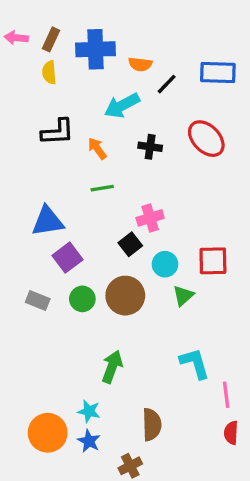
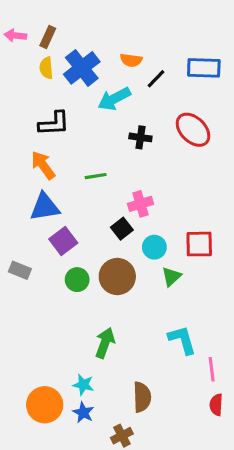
blue cross: (96, 49) -> (82, 68), moved, turned -36
orange arrow: (97, 148) -> (43, 165), moved, size x1.4
gray rectangle: (38, 301) -> (20, 270), moved

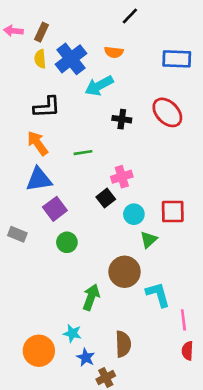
black line: (156, 79) -> (130, 16), moved
brown circle: (117, 277) -> (125, 272), moved
blue star: (83, 412) -> (86, 357), moved

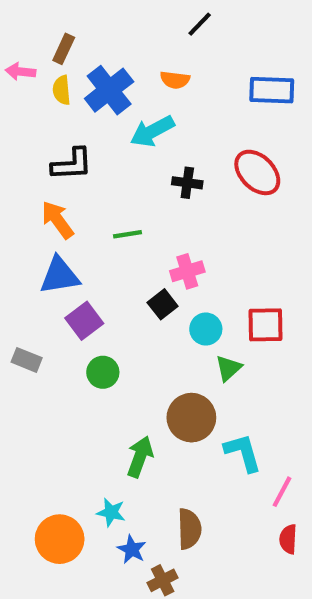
pink arrow: (13, 31) -> (20, 72), moved
pink line: (183, 320) -> (282, 492), turned 35

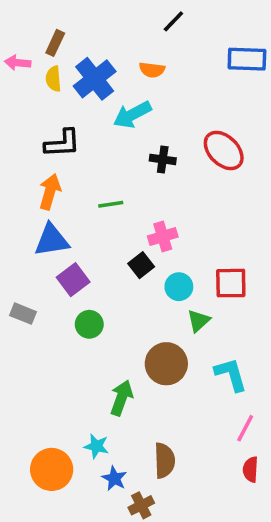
blue rectangle: (272, 90) -> (247, 59), moved
orange arrow: (58, 220) -> (50, 192), turned 52
cyan L-shape: (243, 453) -> (231, 374), moved

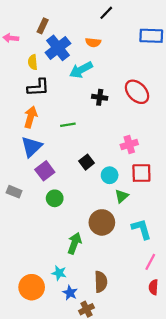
brown rectangle: (55, 43) -> (43, 26), moved
yellow semicircle: (53, 79) -> (33, 62), moved
pink cross: (163, 237) -> (129, 144), moved
blue triangle: (52, 240) -> (32, 147), turned -35

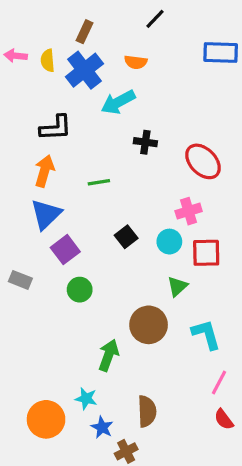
brown rectangle: (43, 26) -> (84, 32), moved
yellow semicircle: (33, 62) -> (48, 61), moved
red ellipse: (137, 92) -> (203, 161), moved
cyan circle: (110, 175) -> (169, 242), moved
red semicircle: (153, 287) -> (224, 419), turned -40

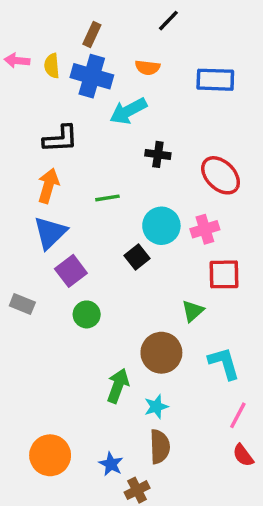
blue rectangle: (221, 53) -> (215, 80), moved
blue cross: (84, 70) -> (92, 76), turned -36
cyan circle: (169, 242) -> (161, 226), moved, size x1.4
cyan star: (86, 399) -> (156, 407), moved, turned -30

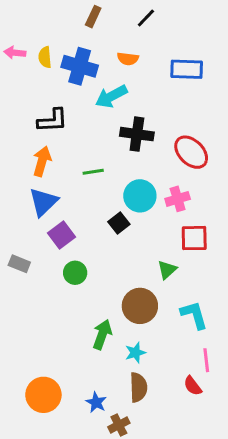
brown rectangle: (92, 34) -> (93, 17), moved
black cross: (158, 154) -> (137, 134), size x1.5
pink line: (238, 415) -> (206, 360), turned -35
red semicircle: (243, 455) -> (193, 386), moved

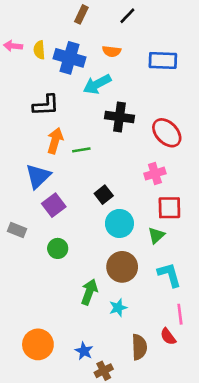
orange arrow: (42, 161) -> (55, 141), moved
cyan circle: (140, 196) -> (119, 223), moved
green triangle: (167, 270) -> (156, 235), moved
green circle: (75, 273) -> (58, 248), moved
brown semicircle: (138, 387) -> (139, 347), moved

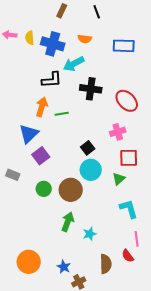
black line: (127, 16) -> (97, 12), turned -64
black L-shape: (46, 105) -> (52, 80), moved
black square: (104, 195) -> (88, 148), moved
brown circle: (122, 267) -> (71, 190), moved

